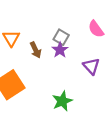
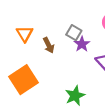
purple star: (60, 50) -> (82, 44), moved

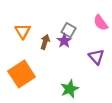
purple star: (82, 44) -> (64, 41), moved
brown arrow: (49, 45) -> (45, 42), turned -136

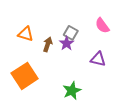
orange triangle: (23, 31) -> (26, 34), turned -42
purple triangle: (96, 57) -> (98, 59), turned -35

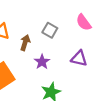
purple star: (67, 43) -> (42, 62), moved

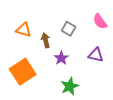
brown arrow: (25, 43) -> (46, 40), turned -32

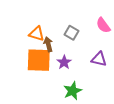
orange triangle: (24, 30) -> (37, 34), moved
orange square: (23, 72) -> (39, 60), moved, turned 35

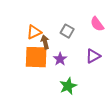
orange triangle: (37, 34) -> (34, 32), turned -42
purple triangle: (99, 59) -> (93, 56), turned -42

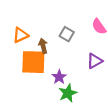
orange triangle: (34, 32) -> (21, 35), moved
purple star: (60, 59) -> (59, 77), moved

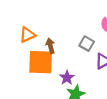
gray square: (67, 34) -> (87, 44), moved

